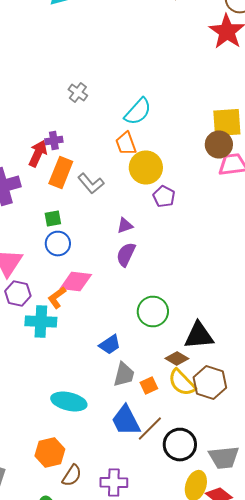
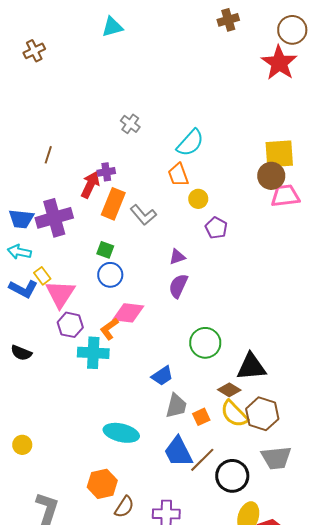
yellow circle: (146, 168) -> (198, 199), size x0.6
green square: (53, 218) -> (105, 250), turned 30
gray trapezoid: (224, 458) -> (276, 458), moved

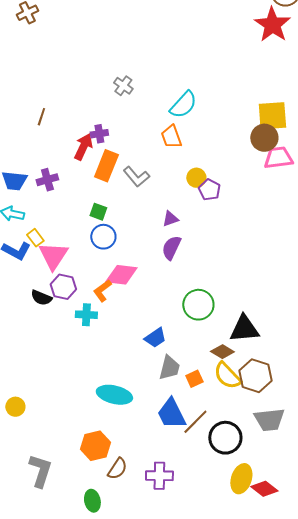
yellow circle: (198, 199) -> (196, 178), moved
purple cross: (54, 218) -> (47, 180), size x0.6
black semicircle: (21, 353) -> (41, 298), moved
cyan cross: (93, 353) -> (86, 315), size x0.7

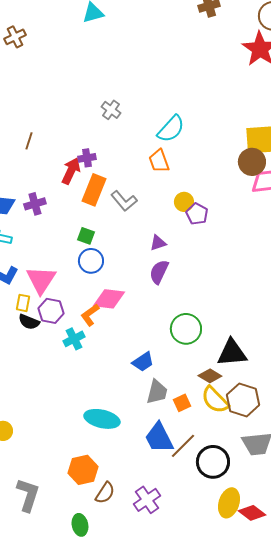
yellow rectangle: (35, 238) -> (23, 303), moved, turned 48
cyan cross: (86, 315) -> (74, 339), turned -30
purple cross: (159, 476) -> (147, 500), turned -36

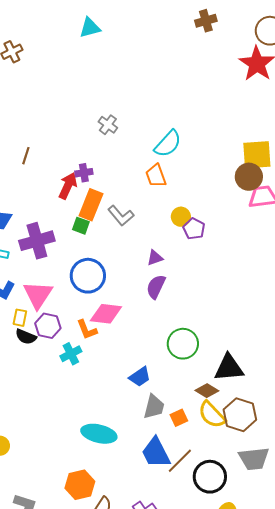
purple cross: (35, 204) -> (37, 241), moved, size x1.6
green square: (86, 236) -> (81, 226), moved
blue circle: (91, 261) -> (88, 276), size x1.4
orange L-shape: (90, 315) -> (87, 330), turned -75

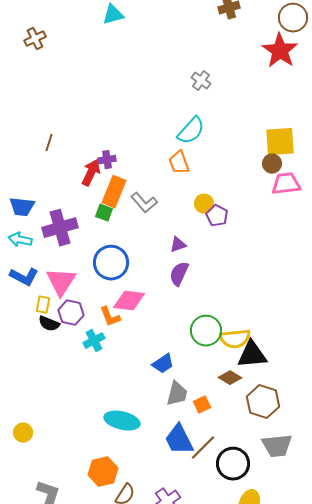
gray cross: (108, 125) -> (201, 81), moved
brown circle: (249, 177) -> (272, 164), size x0.7
yellow semicircle: (212, 415) -> (235, 339), moved, turned -52

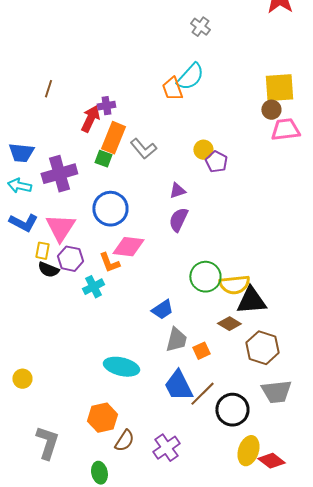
orange trapezoid: (179, 163) -> (172, 89), moved

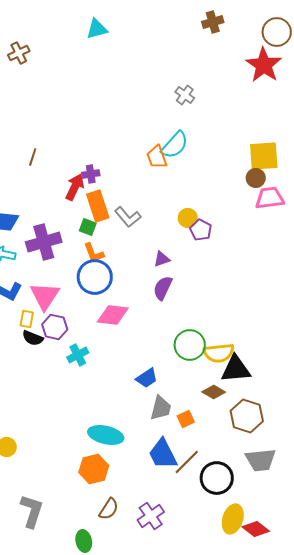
orange rectangle: (113, 138) -> (98, 206), turned -40
orange L-shape: (109, 263) -> (94, 253), moved
orange hexagon: (102, 418) -> (94, 469), moved

